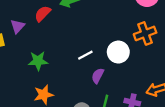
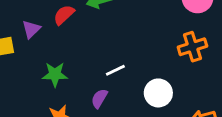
white circle: (118, 52) -> (158, 93), moved
purple semicircle: (98, 76) -> (99, 98), moved

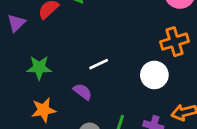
white circle: (158, 93) -> (154, 75), moved
purple semicircle: (99, 98) -> (83, 92), turned 96

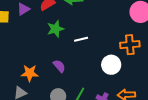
white line: (99, 64) -> (81, 39), moved
green star: (39, 68) -> (55, 29), moved, turned -30

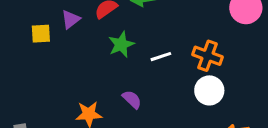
orange cross: (130, 45) -> (208, 56), moved, turned 30

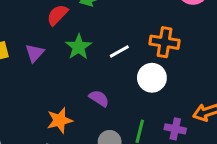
purple triangle: (71, 19) -> (35, 53), moved
white circle: (209, 90) -> (152, 78), moved

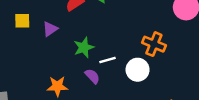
green star: (79, 47) -> (84, 47), moved
white line: (119, 51) -> (107, 60), moved

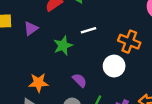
white line: (107, 60) -> (89, 30), moved
purple semicircle: (92, 76) -> (80, 80), moved

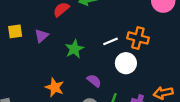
white line: (89, 30) -> (111, 41), moved
orange star: (38, 83) -> (55, 87), turned 30

